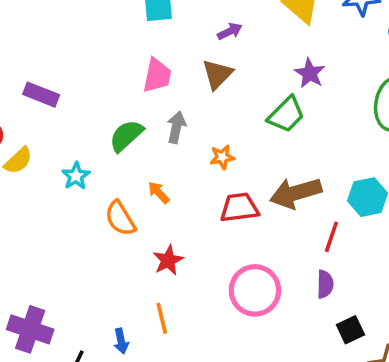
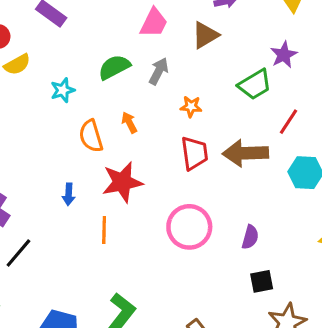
red trapezoid: (239, 208) -> (194, 153), turned 75
red line: (331, 237) -> (288, 122), moved
red star: (168, 260) -> (122, 182), size x1.5
blue arrow: (121, 341) -> (69, 194), moved

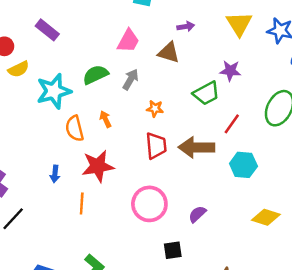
brown triangle: (205, 35) -> (169, 53), turned 45
purple star: (284, 55) -> (230, 71), turned 30
cyan star: (63, 90) -> (54, 91), size x1.8
purple semicircle: (250, 237) -> (197, 214), turned -150
black square: (262, 281) -> (173, 250), moved

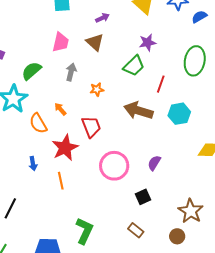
brown triangle: (169, 53) -> (95, 42), turned 42
green semicircle: (95, 75) -> (31, 71), moved
red trapezoid: (156, 146) -> (91, 127), moved
brown arrow: (197, 147) -> (138, 111), turned 32

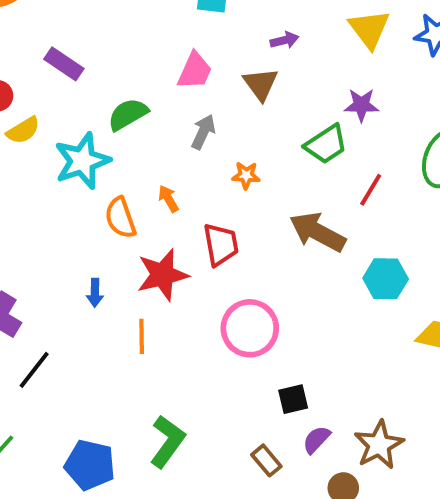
cyan hexagon: (179, 114) -> (386, 279), moved
purple semicircle: (154, 163) -> (316, 440), moved

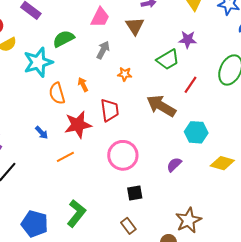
blue arrow: (95, 293) -> (42, 133), turned -48
orange line: (142, 336) -> (65, 157), turned 60
black square: (293, 399) -> (135, 193), moved
purple semicircle: (316, 440) -> (174, 165), moved

